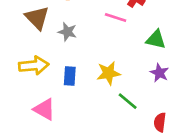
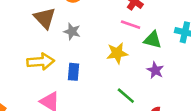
pink line: (116, 17) -> (131, 25), moved
yellow star: (109, 73) -> (117, 53), moved

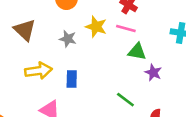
brown triangle: (45, 18) -> (25, 30), moved
green triangle: (153, 40) -> (137, 52), moved
yellow star: (117, 53) -> (96, 27), moved, turned 30

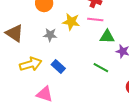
blue rectangle: (72, 79) -> (58, 67), turned -40
green line: (125, 100) -> (101, 68), moved

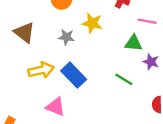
pink line: (95, 19) -> (147, 21), moved
blue rectangle: (58, 67) -> (74, 75), size x1.5

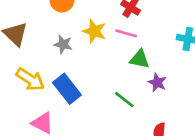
pink line: (147, 21) -> (126, 33), moved
yellow arrow: (41, 70) -> (30, 79), turned 40

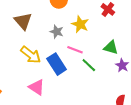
pink line: (126, 33) -> (75, 50), moved
green line: (124, 100) -> (89, 65), moved

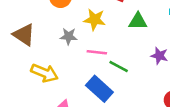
green triangle: (111, 47) -> (138, 21), moved
blue rectangle: (57, 64) -> (99, 89), moved

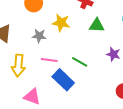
pink line: (97, 52) -> (49, 60), moved
yellow arrow: (45, 73) -> (18, 65), turned 70

